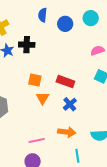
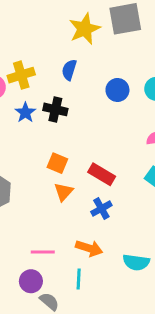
blue semicircle: (43, 15) -> (69, 70), moved
cyan line: (77, 156) -> (79, 279), moved

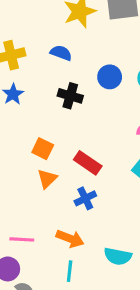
blue semicircle: (69, 70) -> (61, 53), turned 90
black cross: (55, 109) -> (70, 96), moved
cyan line: (79, 279) -> (70, 271), moved

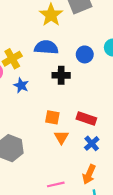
blue semicircle: (61, 53) -> (46, 47), size x1.5
orange arrow: (70, 239) -> (89, 174), turned 108

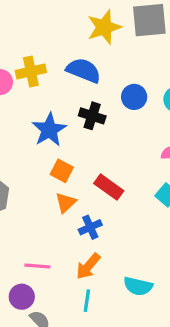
blue star: (21, 85) -> (49, 130), moved, size x1.5
blue cross: (92, 143) -> (90, 227), moved

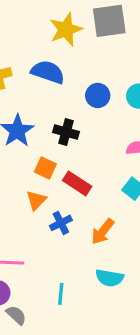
black cross: (92, 116) -> (66, 132), moved
orange square: (62, 171) -> (45, 168), moved
orange arrow: (88, 266) -> (103, 232), moved

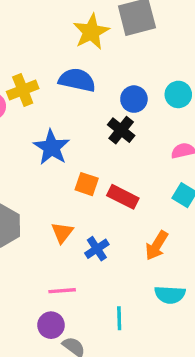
black cross: (66, 132) -> (121, 130), moved, turned 30
orange triangle: (36, 200) -> (62, 233), moved
blue cross: (61, 223) -> (97, 249), moved

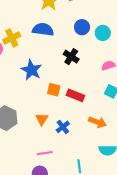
blue circle: (134, 99) -> (82, 27), moved
orange arrow: (157, 245) -> (98, 122), turned -96

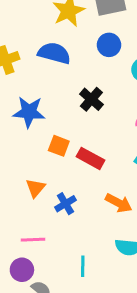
blue circle: (82, 27) -> (109, 45), moved
blue star: (31, 70) -> (29, 112), turned -30

